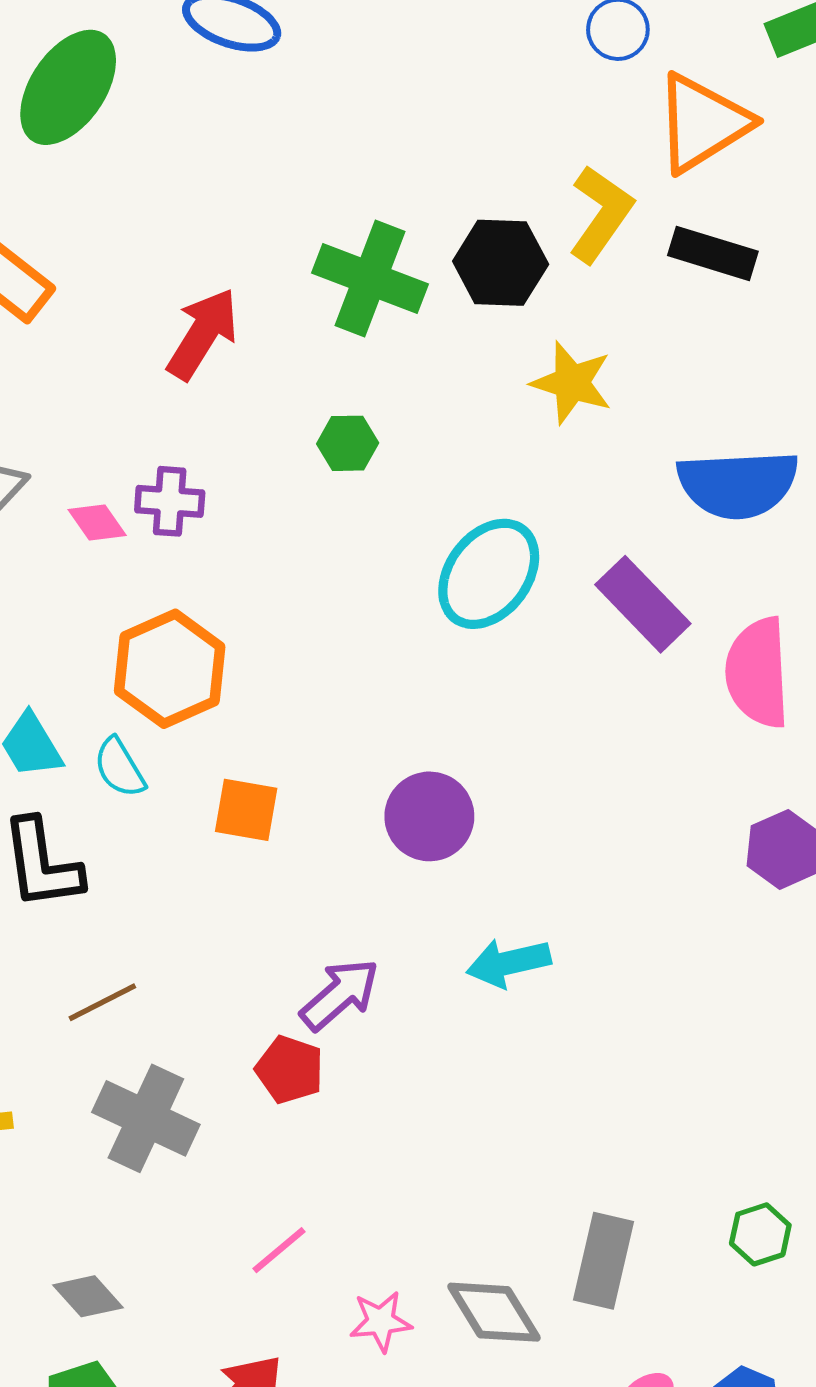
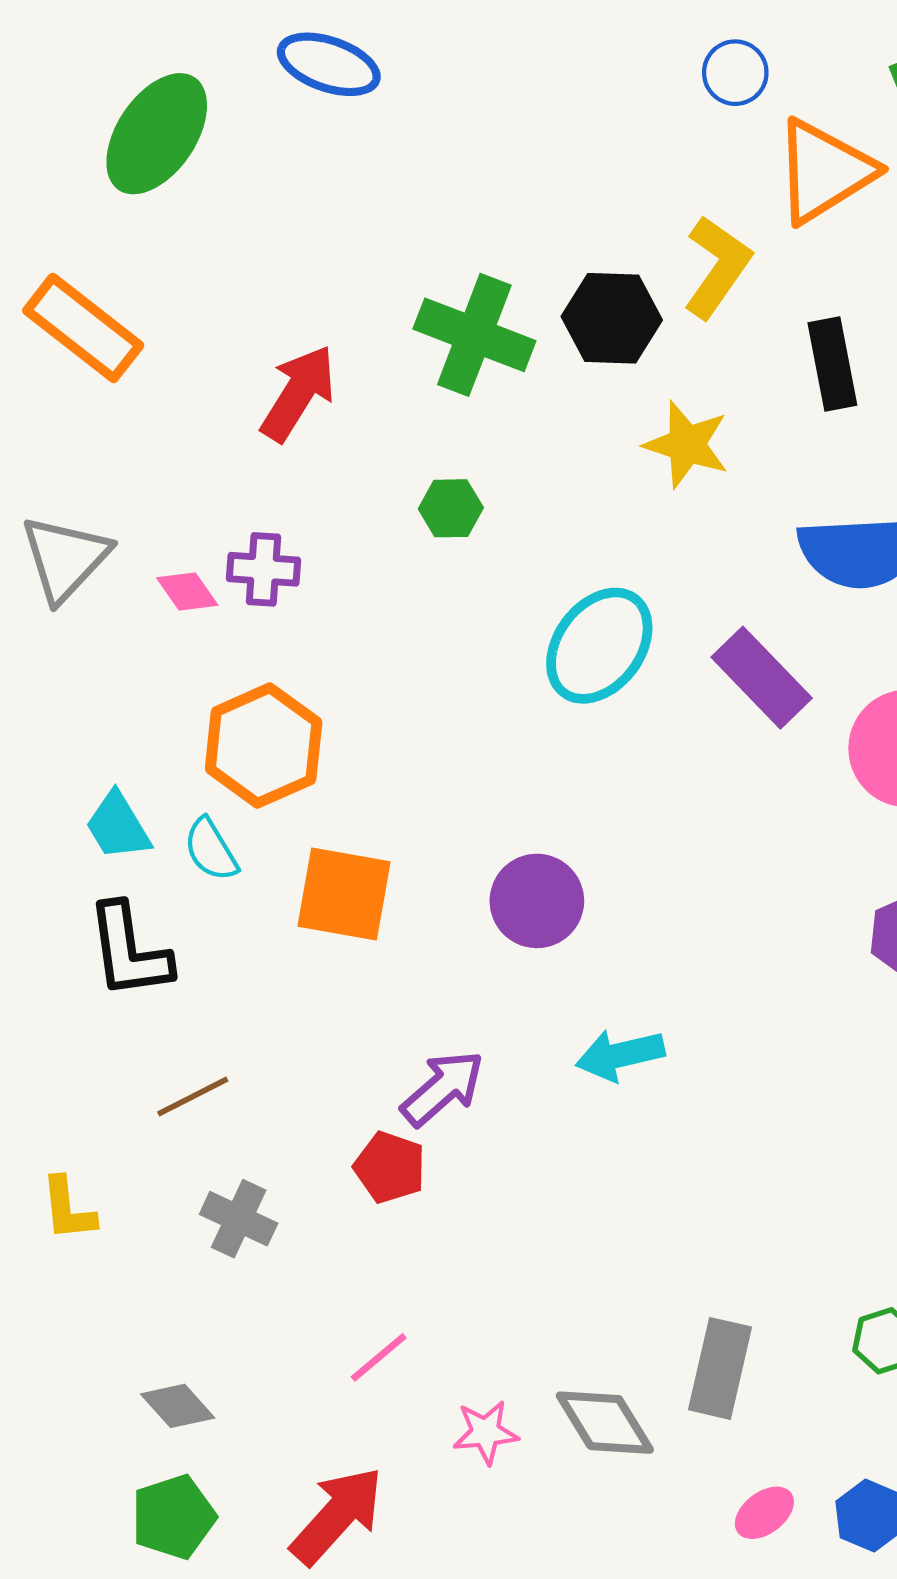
black rectangle: (713, 253) -> (832, 364), moved, turned 62
orange square: (246, 810) -> (344, 894), size x1.4
gray cross: (146, 1118) -> (239, 1219), size x0.7

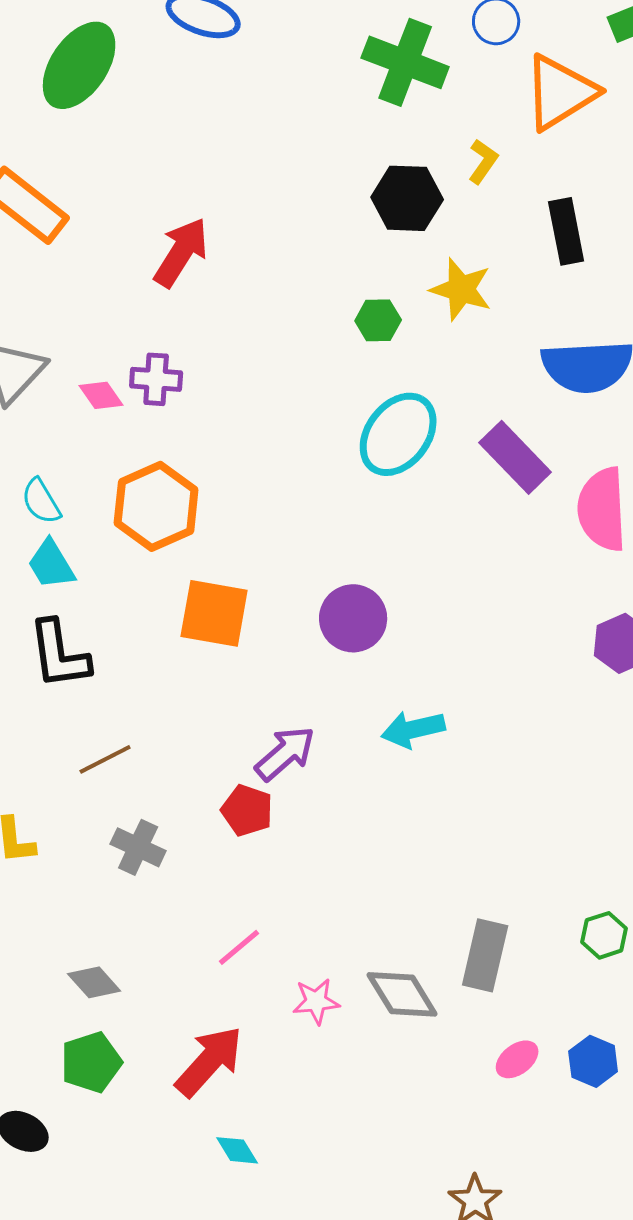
yellow L-shape: (717, 267) -> (483, 161), size x0.6
green cross: (474, 335) -> (405, 62), moved
green hexagon: (451, 508) -> (378, 320), moved
cyan semicircle: (211, 850) -> (41, 501), moved

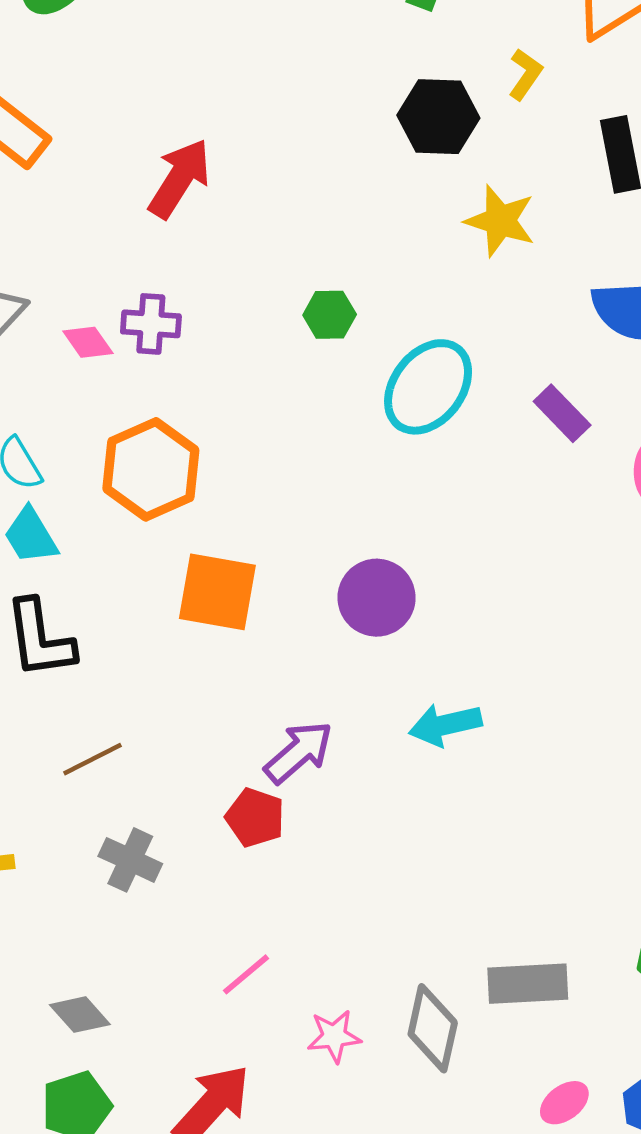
green hexagon: (378, 320) -> (330, 315), moved
purple rectangle: (515, 457) -> (562, 413), size x0.7
gray rectangle: (485, 955) -> (528, 984), turned 74
gray diamond: (402, 994) -> (433, 1028), turned 44

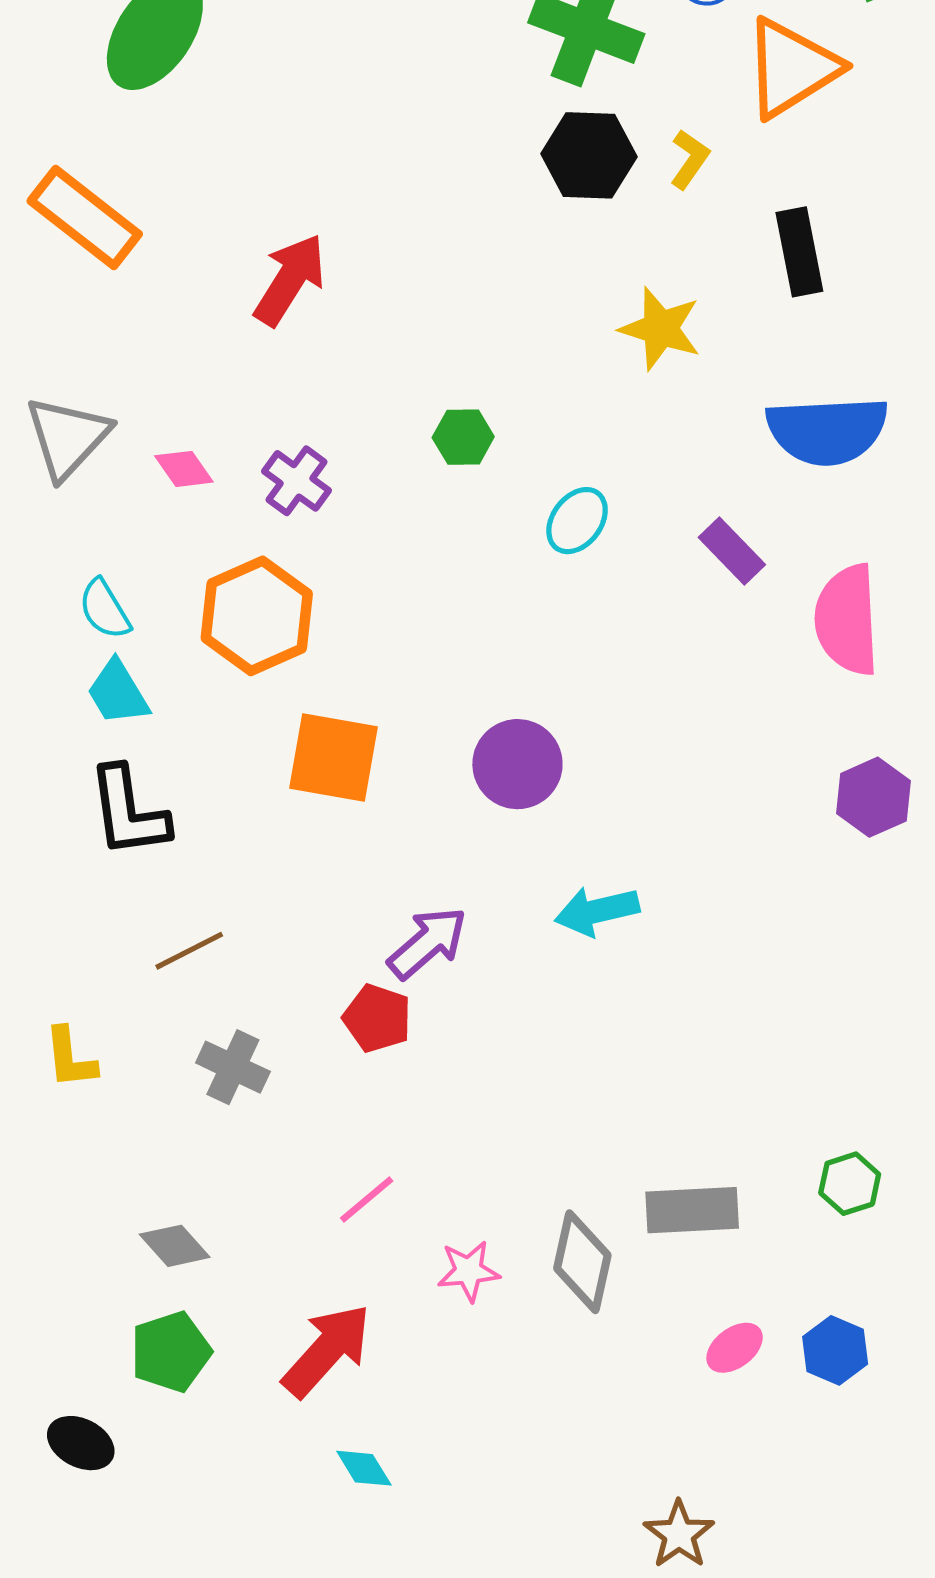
black hexagon: (438, 117) -> (589, 155), moved
purple cross: (151, 324) -> (296, 481), moved, turned 32
cyan ellipse: (428, 387) -> (577, 521), size x0.6

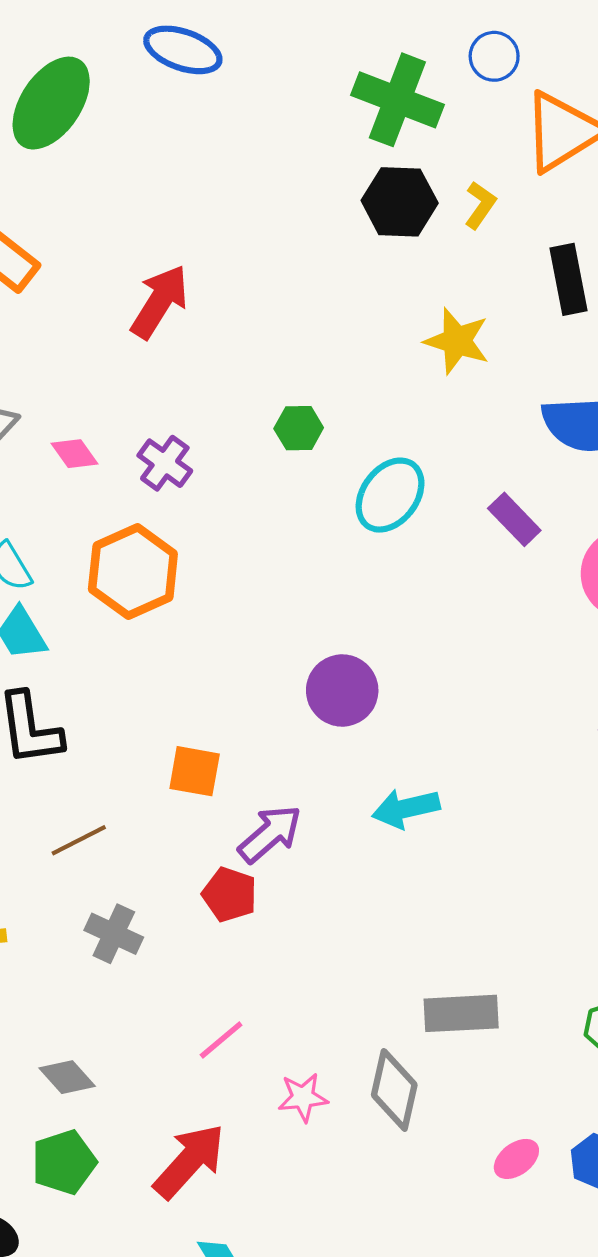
cyan ellipse: (577, 521) -> (390, 495), size x1.4
orange square: (334, 757) -> (195, 771), moved, size x0.7
gray rectangle: (692, 1210) -> (461, 1013), moved

